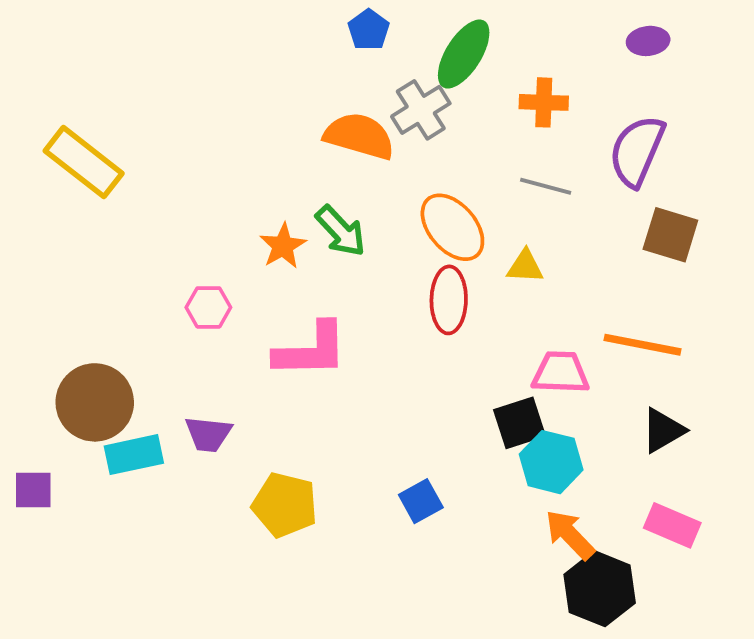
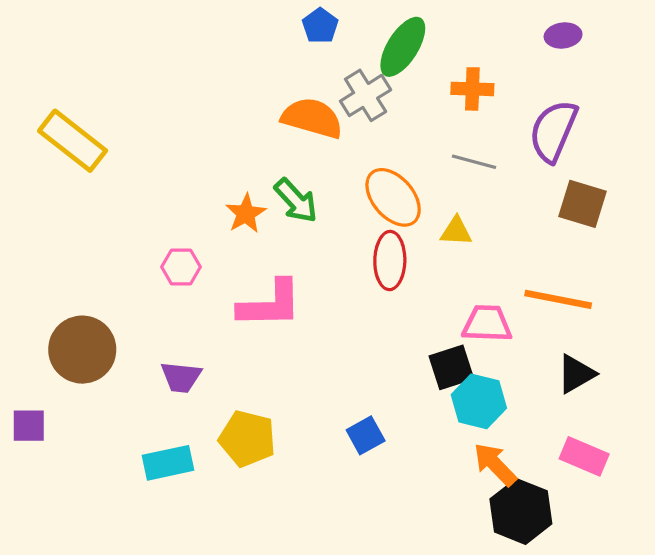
cyan rectangle: (134, 455) -> (168, 463), moved

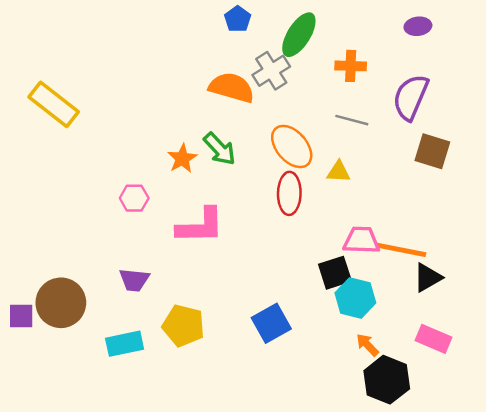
orange line: (558, 299) -> (401, 250), moved
brown circle: (82, 350) -> (61, 303), moved
blue square: (366, 435) -> (271, 323), size x1.4
orange arrow: (495, 464) -> (367, 345), size x0.7

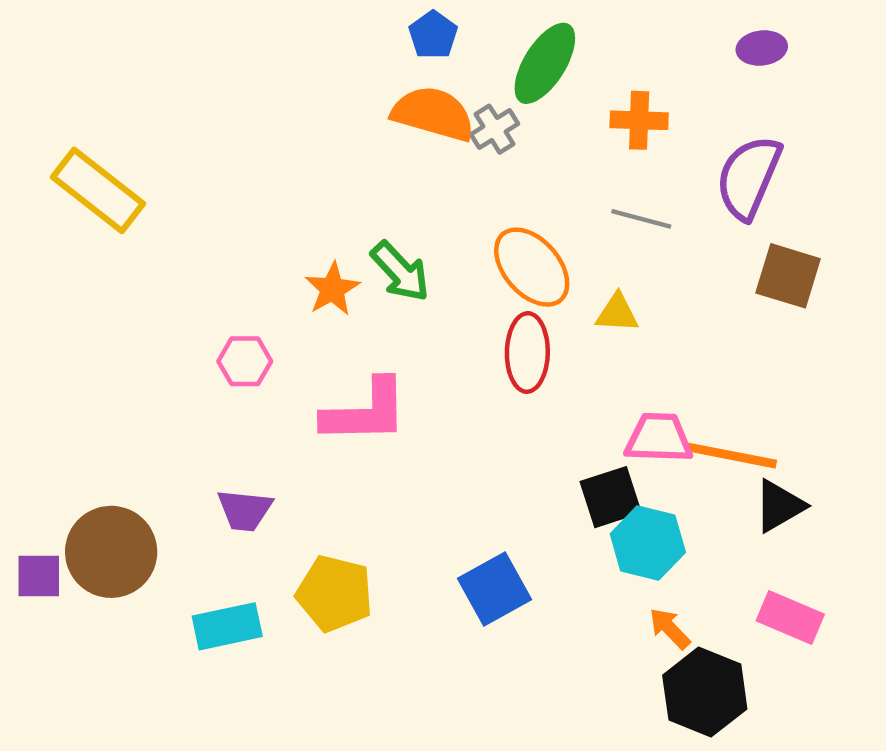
gray cross: (271, 71) -> (494, 129), size x0.7
orange semicircle: (232, 88) -> (433, 114), moved

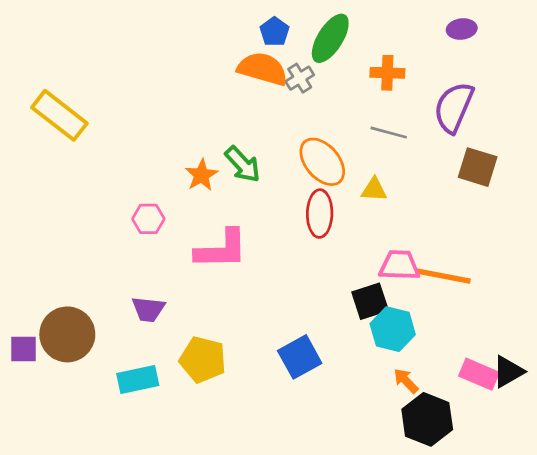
blue pentagon: (433, 35) -> (274, 32), moved
black triangle: (779, 506) -> (508, 372), moved

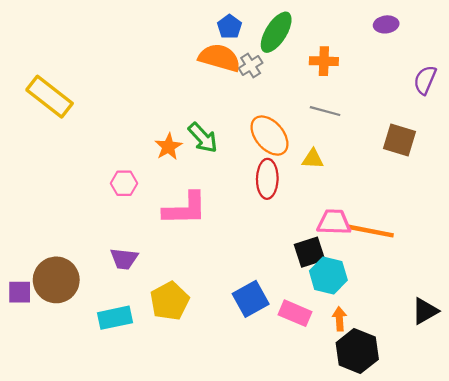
purple semicircle: (454, 107) -> (425, 80), moved, size x0.7
yellow pentagon: (203, 360) -> (170, 301), turned 30
pink rectangle: (479, 374) -> (295, 313), moved
orange arrow: (406, 381) -> (339, 319), turned 40

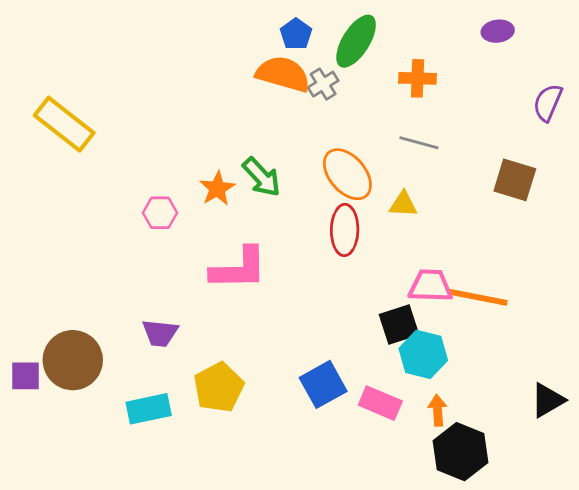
pink hexagon: (124, 183) -> (160, 213), moved

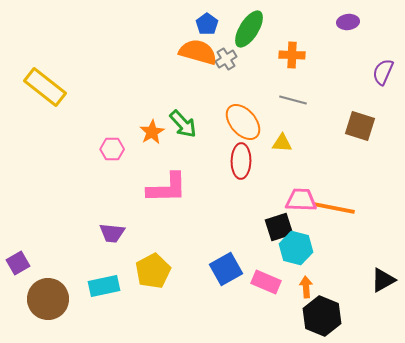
brown circle: (73, 360) -> (48, 299), moved
purple square: (26, 376) -> (18, 263), turned -30

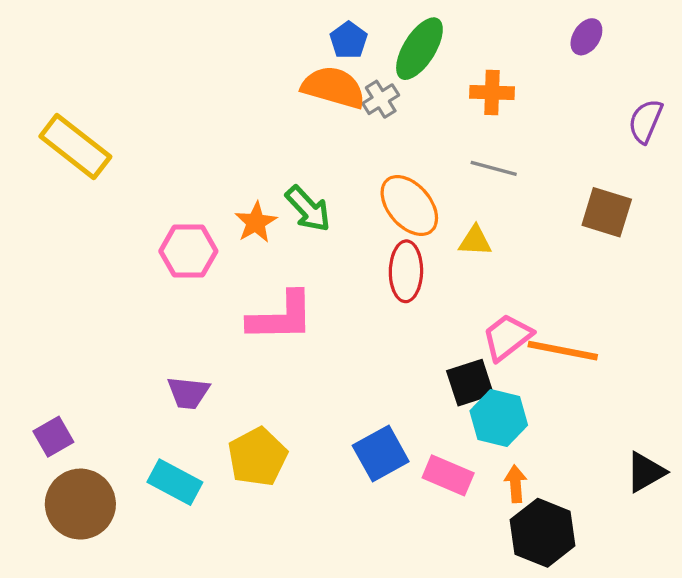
purple ellipse: (348, 22) -> (586, 37), turned -50
pink hexagon: (112, 149) -> (188, 251), size x1.4
pink trapezoid: (301, 200) -> (507, 337), turned -40
purple square: (18, 263) -> (53, 437), moved
cyan rectangle: (104, 286) -> (175, 482), turned 40

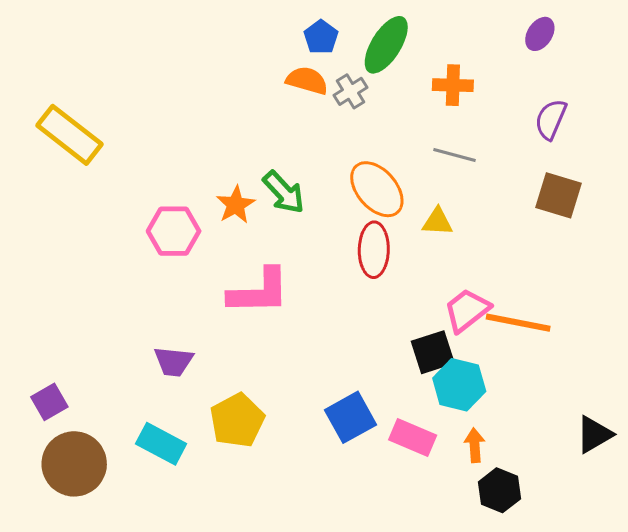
orange semicircle: (333, 87) -> (307, 81), size x0.7
purple semicircle: (645, 121) -> (551, 119), moved
black hexagon: (543, 533) -> (499, 490), size x0.7

